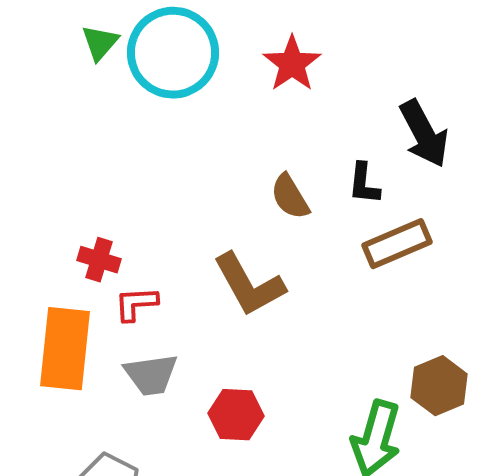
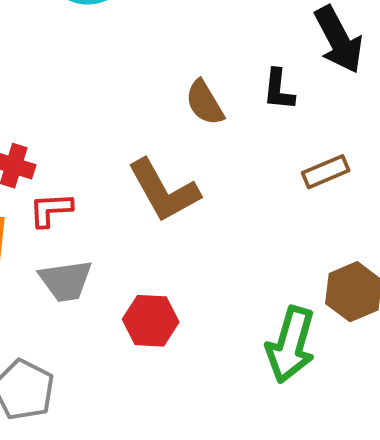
brown rectangle: (397, 244) -> (326, 172), moved, size x0.7

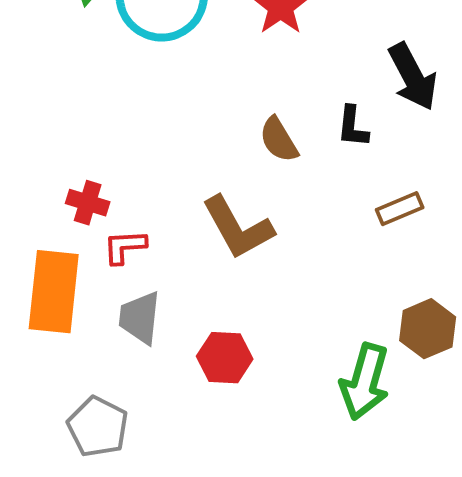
gray trapezoid: (66, 281) -> (140, 318), turned 104

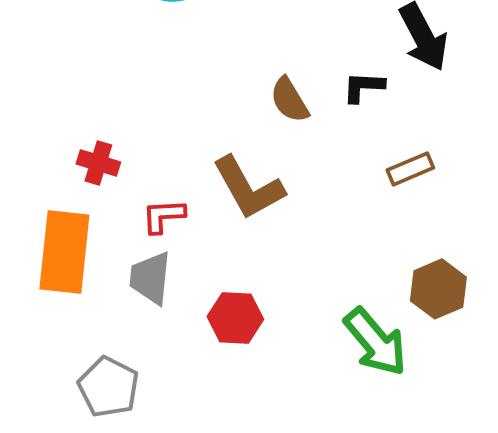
black L-shape: (353, 127) -> (363, 87), turned 87
red L-shape: (125, 247) -> (163, 216), moved
green arrow: (365, 382) -> (375, 342), turned -56

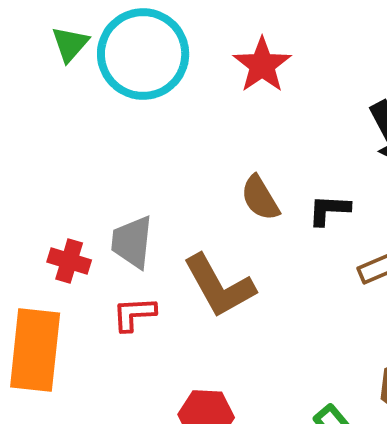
black L-shape: (363, 87) -> (329, 210), moved
gray trapezoid: (150, 278) -> (132, 242), moved

